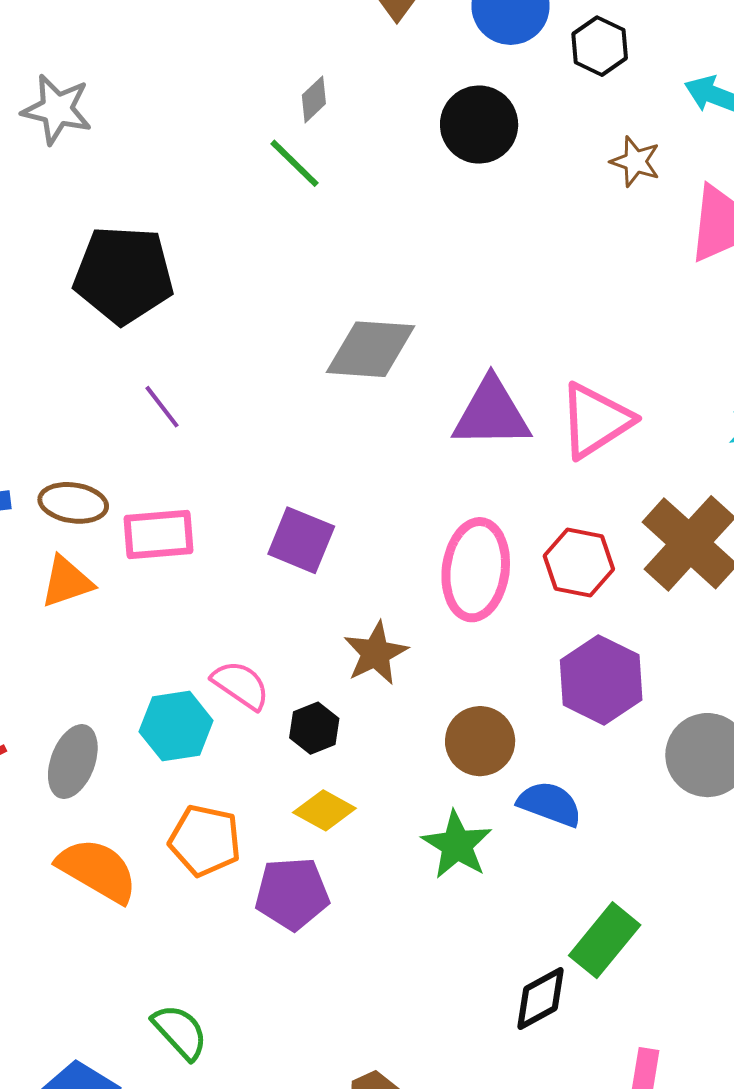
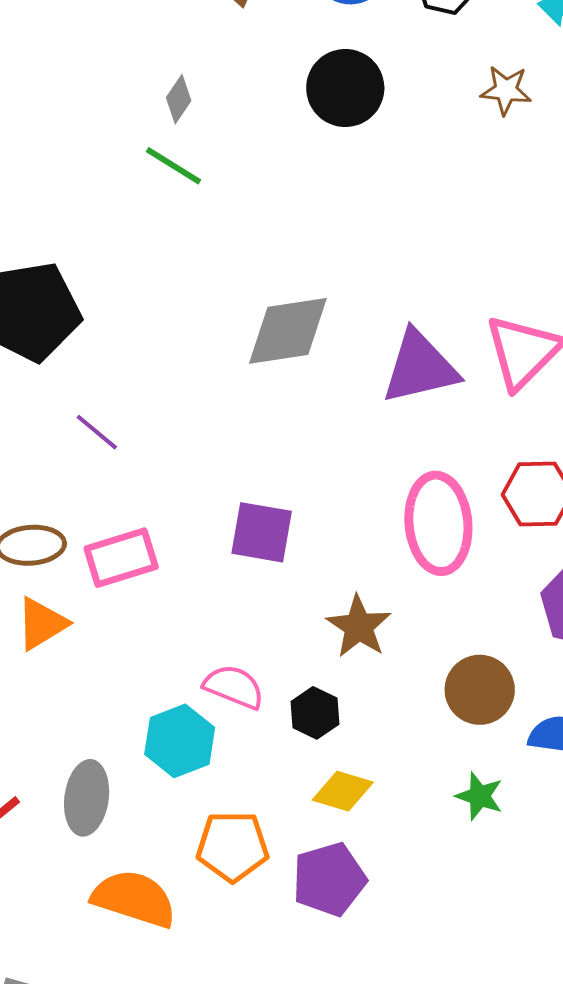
green star: (457, 845) -> (479, 796), size x0.7

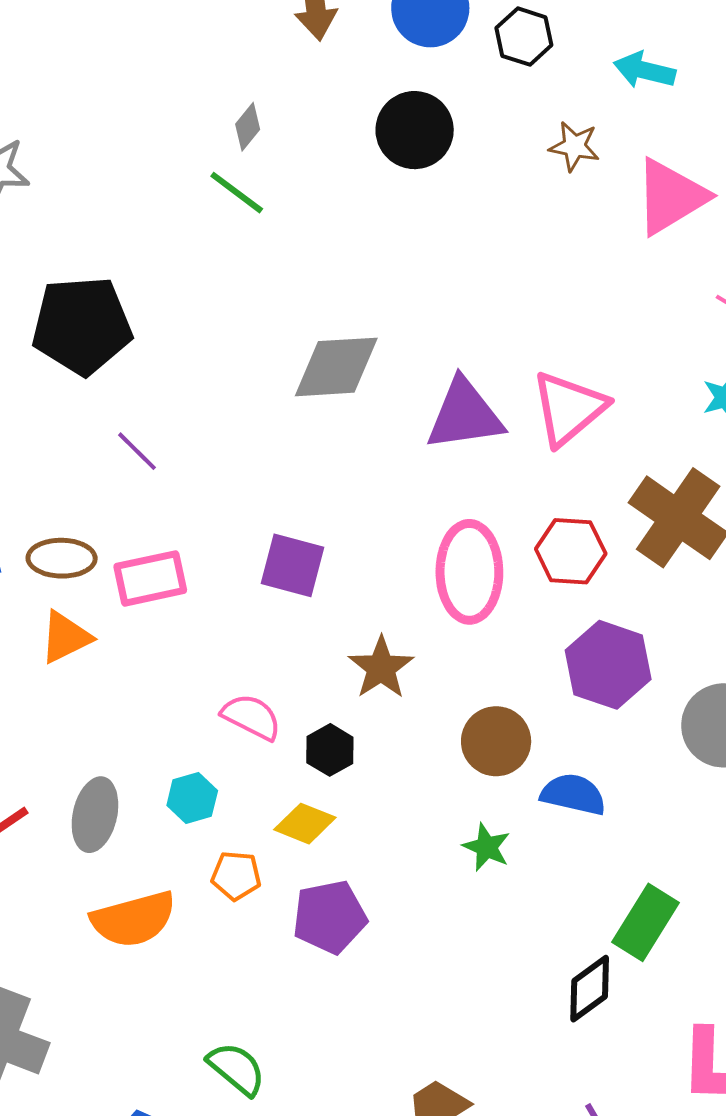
cyan hexagon: (180, 741) -> (192, 798), moved, size x0.7
yellow diamond: (343, 791) -> (305, 824), moved
orange pentagon: (233, 846) -> (236, 876), size x0.7
orange semicircle: (134, 899) -> (134, 919), turned 142

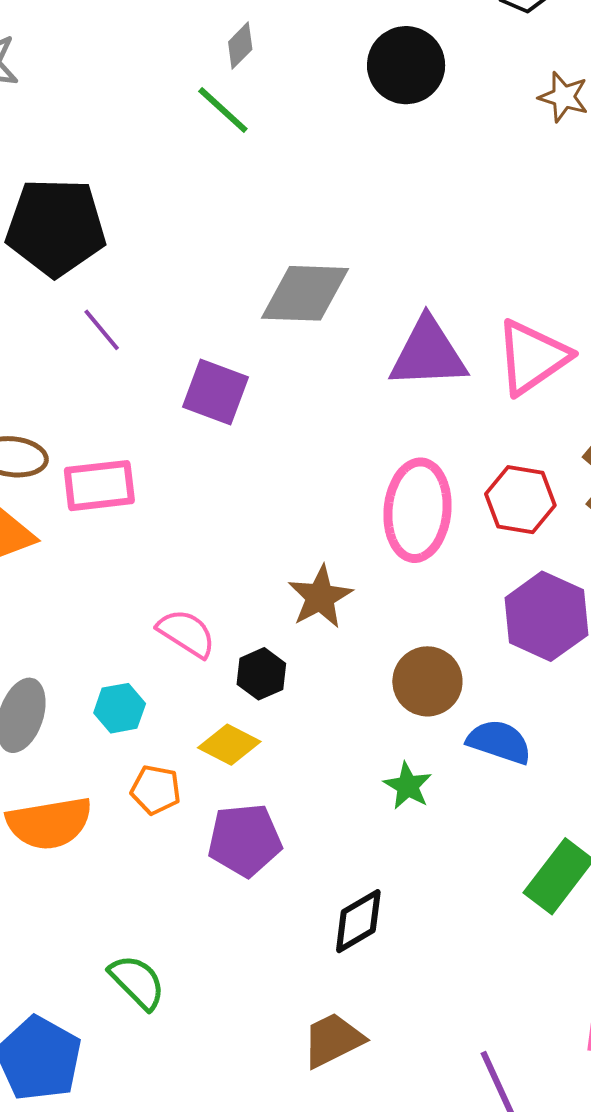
purple line: (137, 451) -> (102, 330), moved
purple square: (292, 565) -> (215, 392), moved
black diamond: (590, 989) -> (358, 921), moved

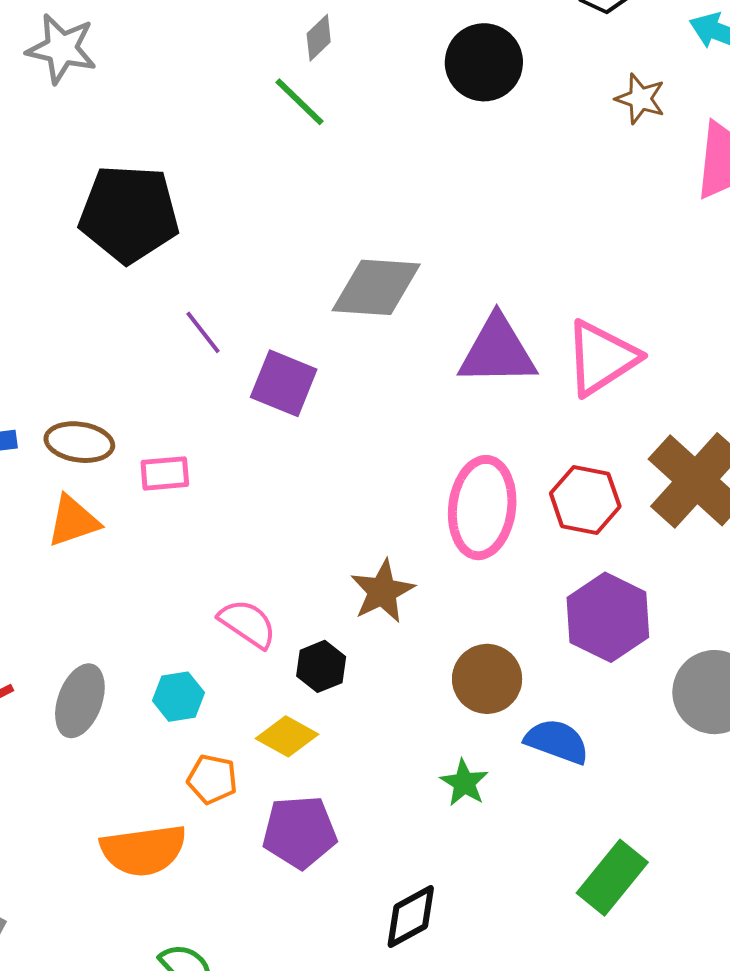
purple line: (102, 330) -> (203, 332), moved
pink rectangle: (99, 486) -> (165, 473), size x0.7
orange semicircle: (49, 823) -> (143, 850), moved

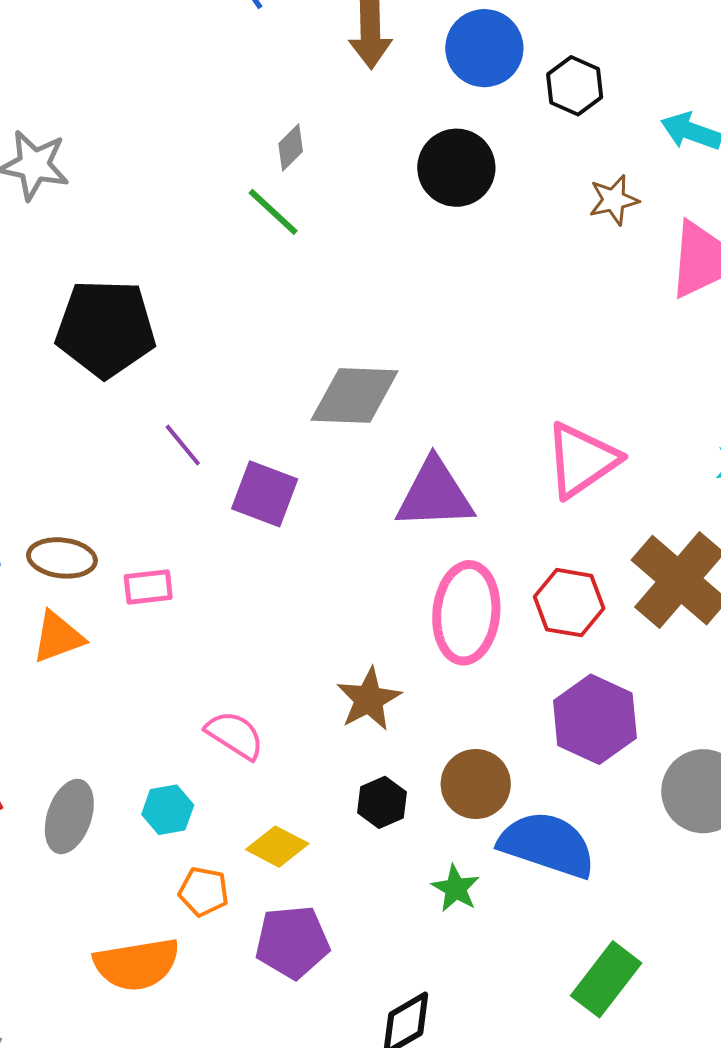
brown star: (640, 99) -> (614, 200), turned -30
purple triangle: (497, 351) -> (435, 494), moved
black hexagon: (321, 666) -> (382, 802), moved
blue semicircle: (557, 741) -> (547, 845), size x1.5

